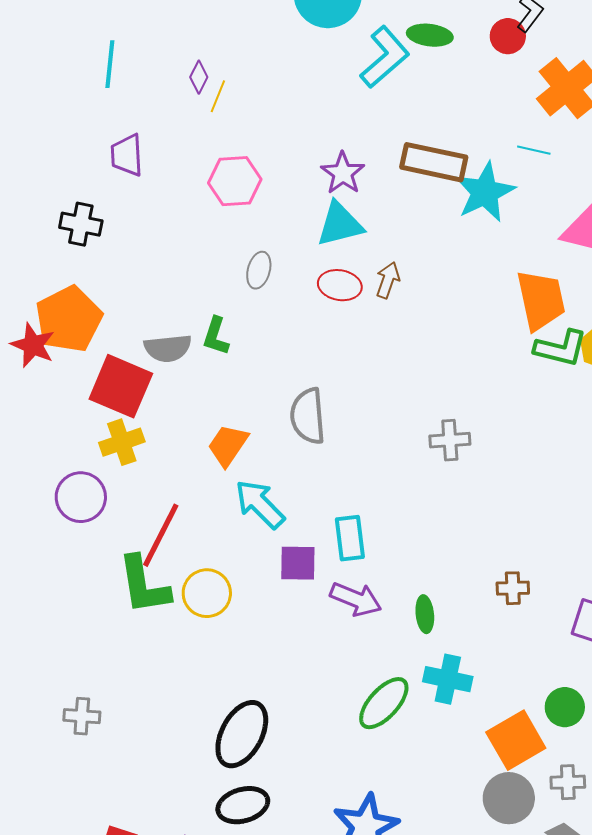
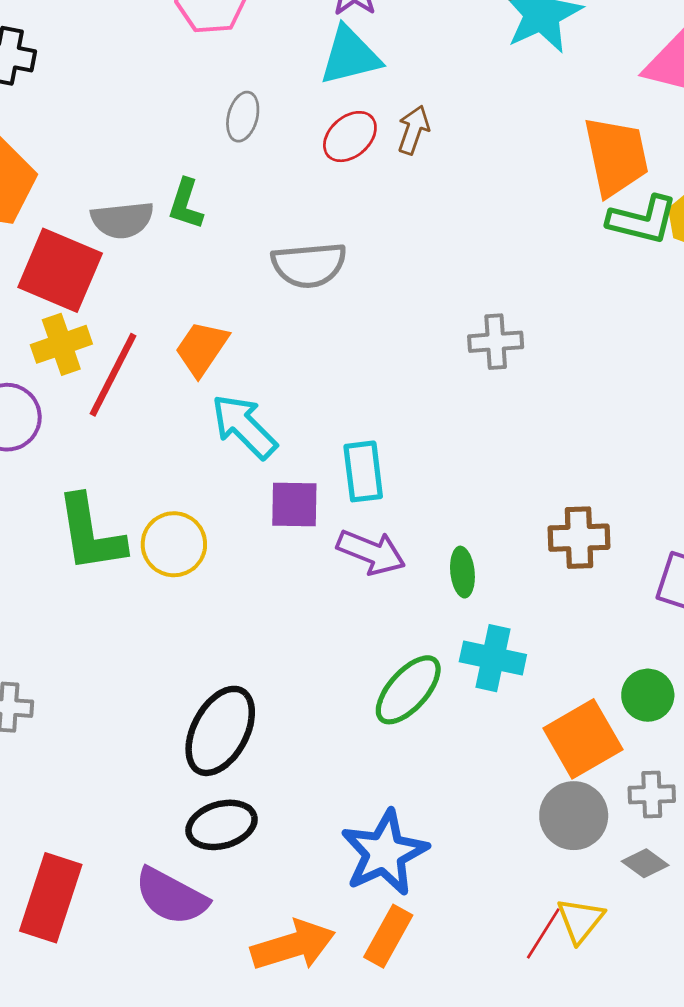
red ellipse: (340, 285) -> (350, 137), turned -51
gray semicircle: (308, 416) -> (309, 265), moved, turned -90
red line: (161, 535) -> (113, 375), moved
brown cross: (513, 588) -> (579, 538), size x1.4

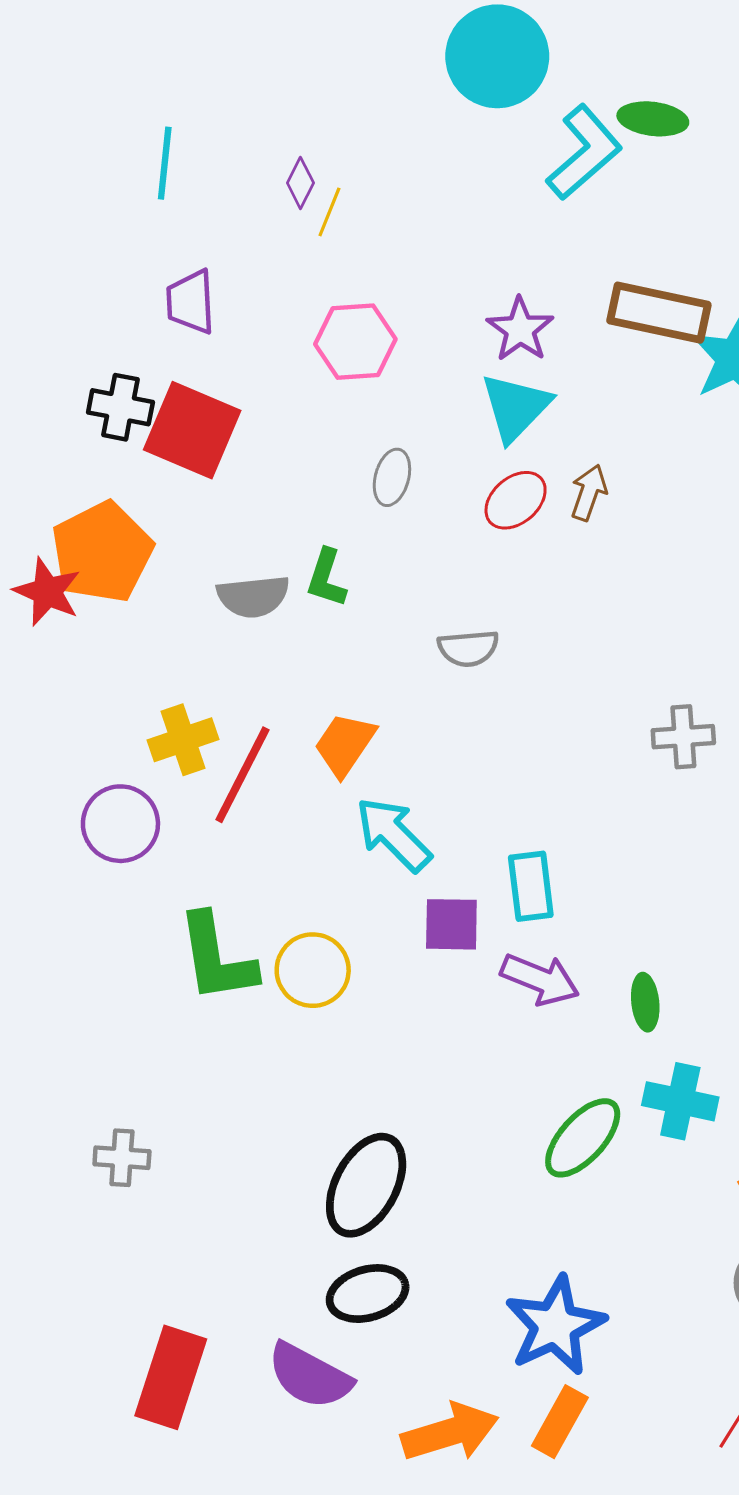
cyan triangle: (350, 56) -> (516, 407), turned -32
gray semicircle: (309, 265) -> (468, 648), size x0.7
red square: (60, 270) -> (192, 430), moved

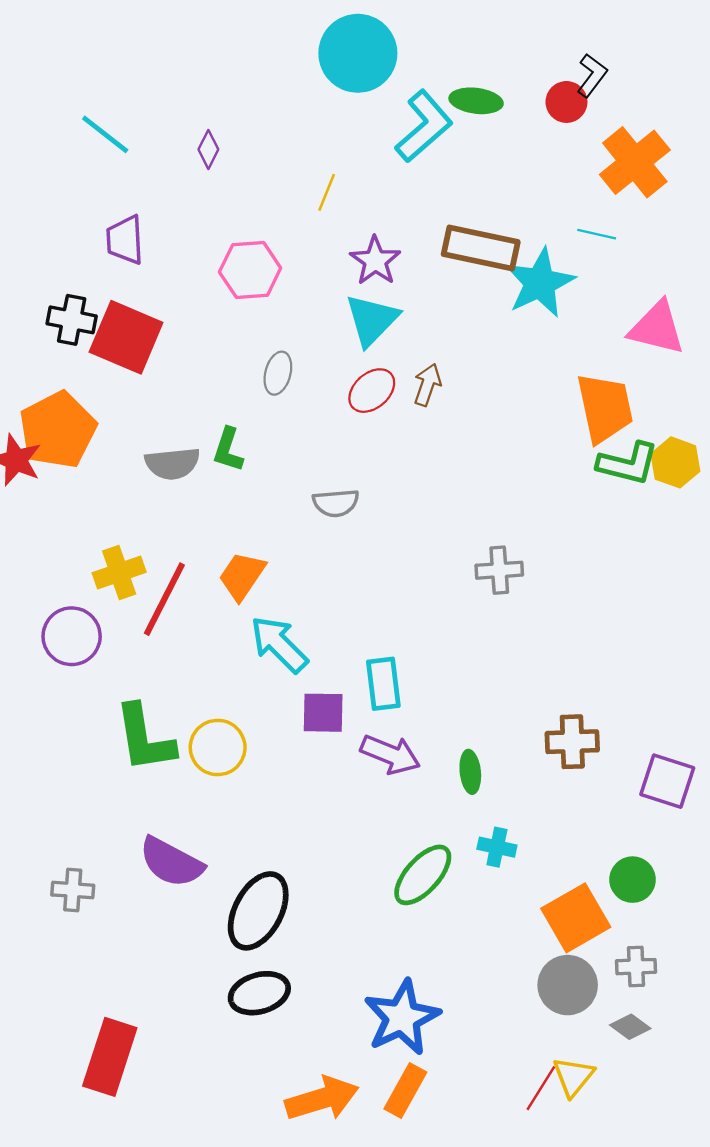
cyan line: (165, 163) -> (105, 134), turned -58
yellow line: (329, 212) -> (327, 192), moved
cyan cross: (680, 1101) -> (497, 847), size x0.7
purple semicircle: (310, 1376) -> (171, 862), moved

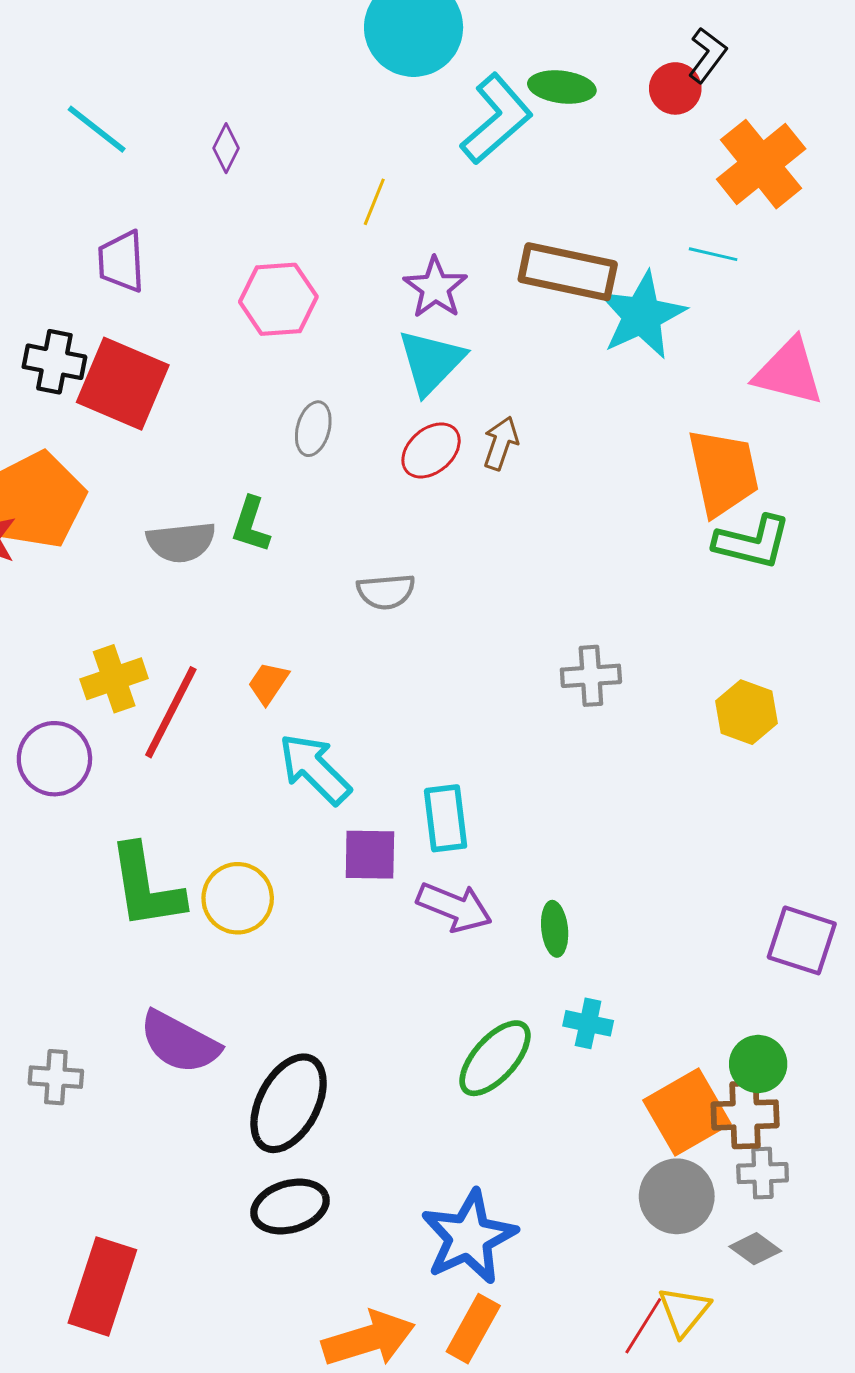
yellow hexagon: (675, 462) -> (747, 712), moved
orange trapezoid: (242, 576) -> (268, 683), size x0.7
brown cross: (572, 742) -> (745, 1115), moved

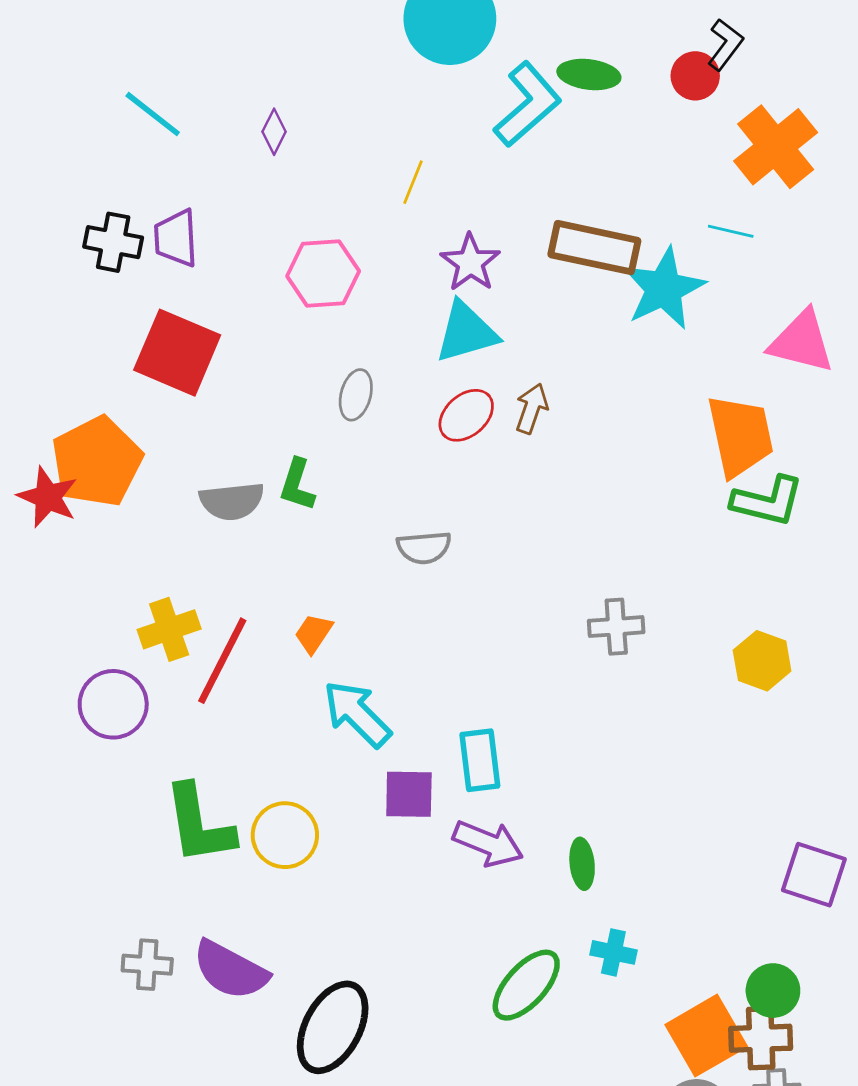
black cross: (54, 362) -> (113, 242), moved
cyan triangle: (431, 362) -> (466, 332), turned 30
gray cross: (56, 1077) -> (147, 965), moved

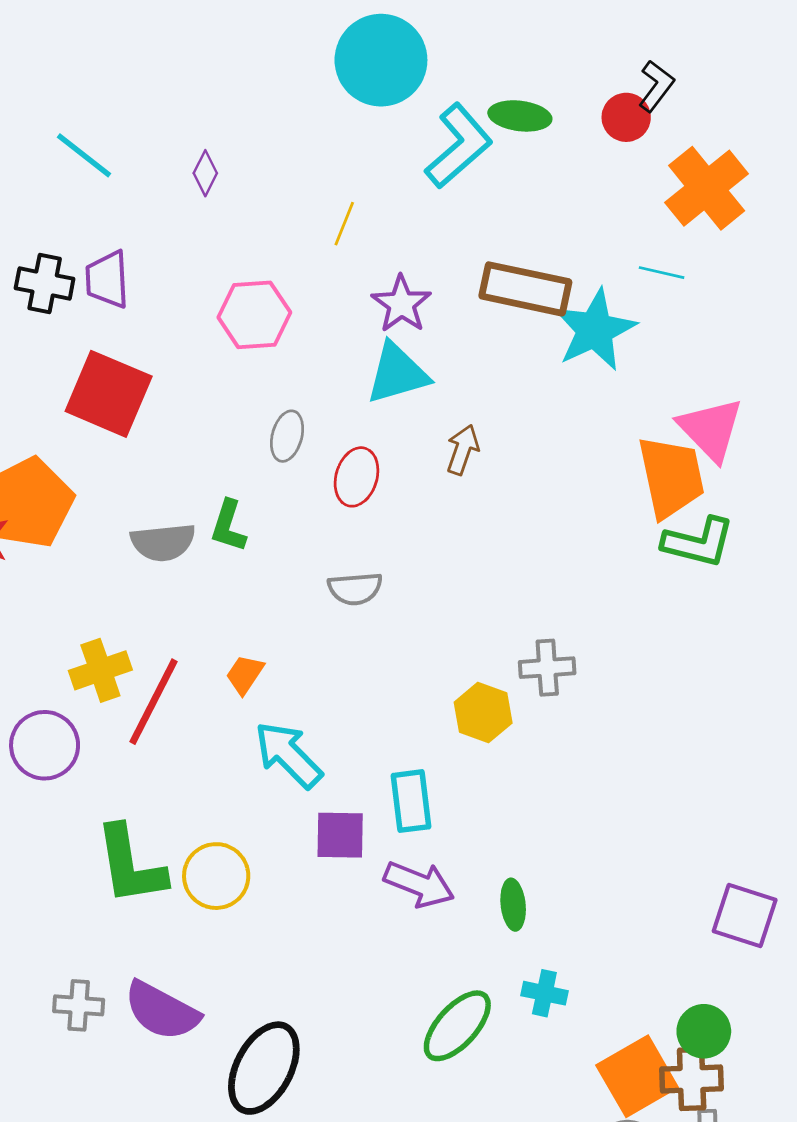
pink triangle: (802, 342) -> (711, 429), moved, turned 32
red ellipse: (466, 415) -> (356, 477), moved, turned -32
yellow hexagon: (762, 661) -> (483, 713), moved

